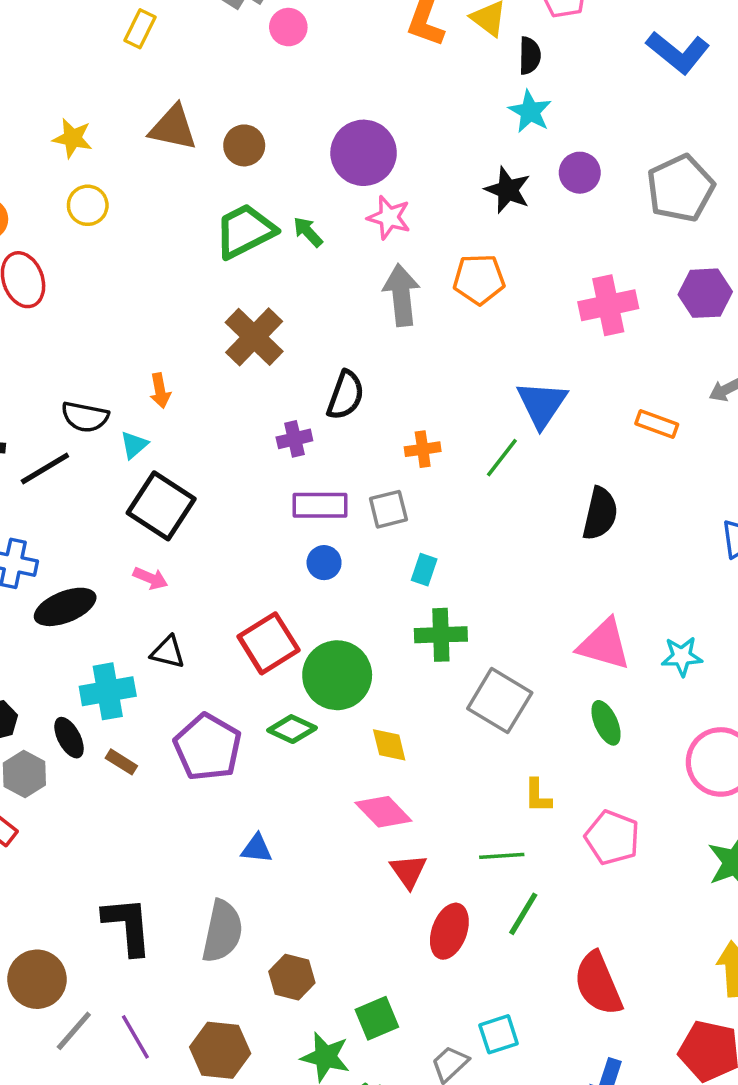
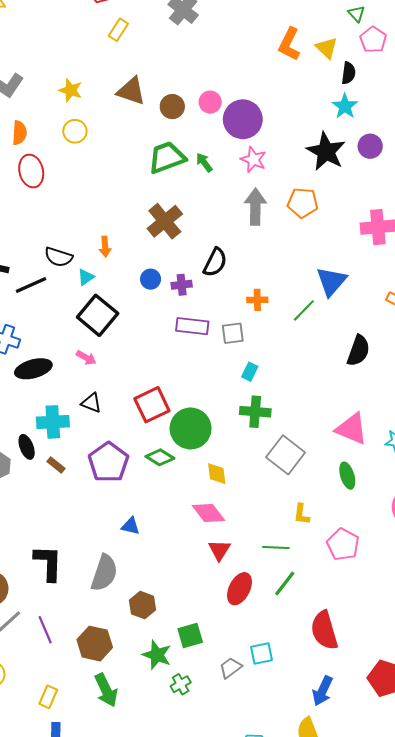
pink circle: (288, 27) -> (210, 102), moved
black star: (508, 190) -> (326, 151), size x1.4
blue circle: (324, 563) -> (151, 279), moved

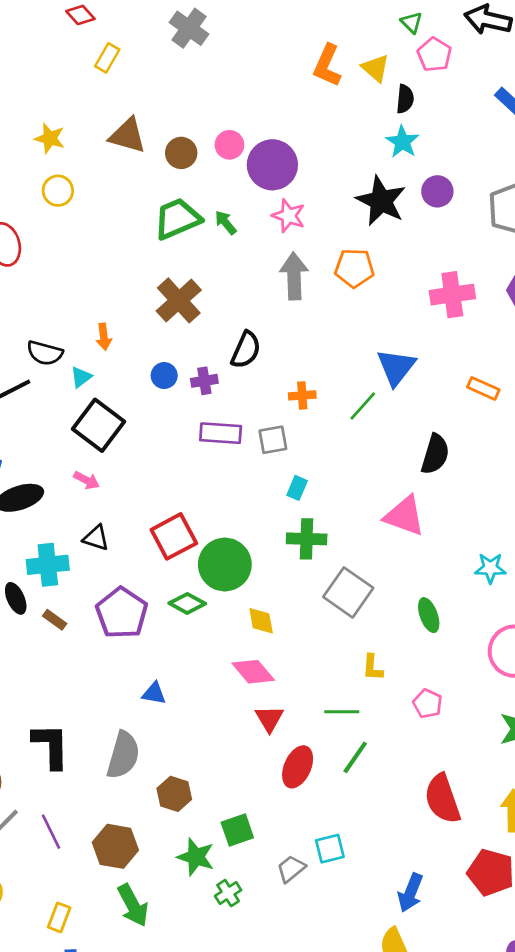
pink triangle: (352, 429) -> (404, 516), moved
pink pentagon: (343, 544) -> (428, 704), size x0.7
red semicircle: (324, 630) -> (442, 799), moved

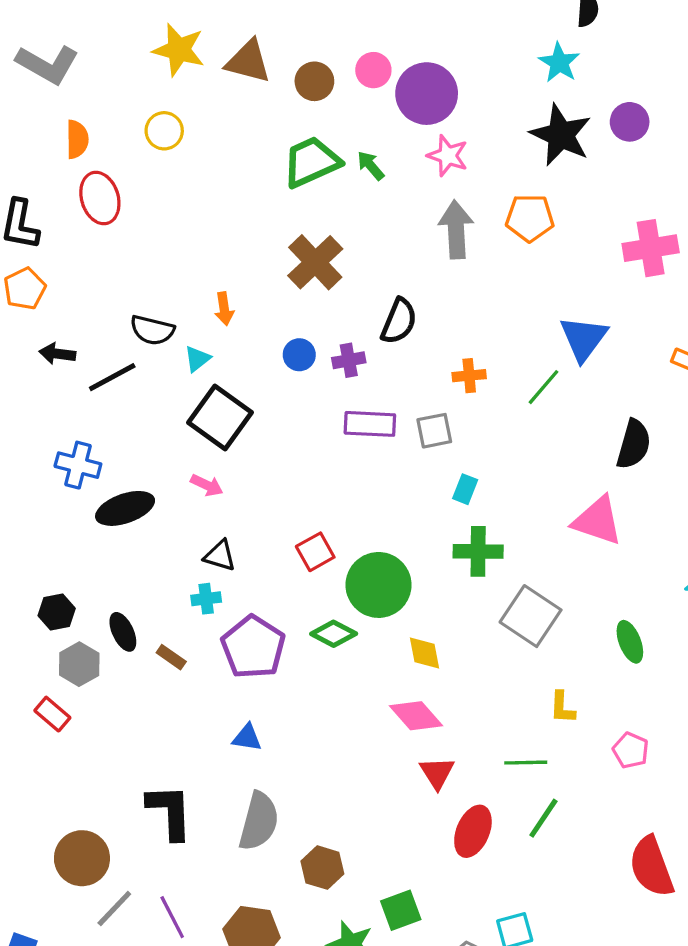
yellow star: (50, 138) -> (179, 50), moved, size x1.4
cyan star: (402, 142) -> (559, 63), moved
red square: (174, 536) -> (315, 552), size x0.7
cyan cross: (48, 565) -> (206, 599), moved, size x0.6
blue triangle: (154, 693) -> (247, 738), moved

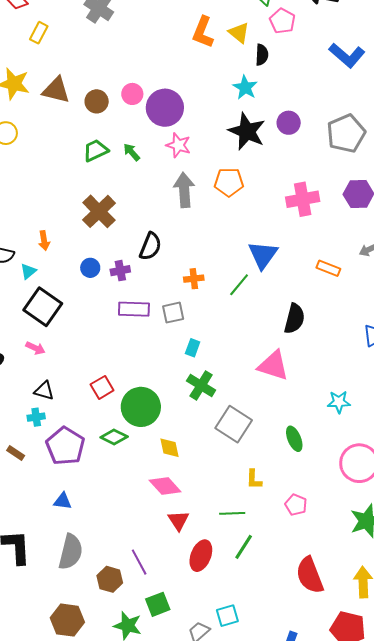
green trapezoid: (311, 162) -> (96, 151), size x0.7
green cross: (478, 551) -> (201, 385), turned 32
purple line: (172, 917) -> (139, 562), moved

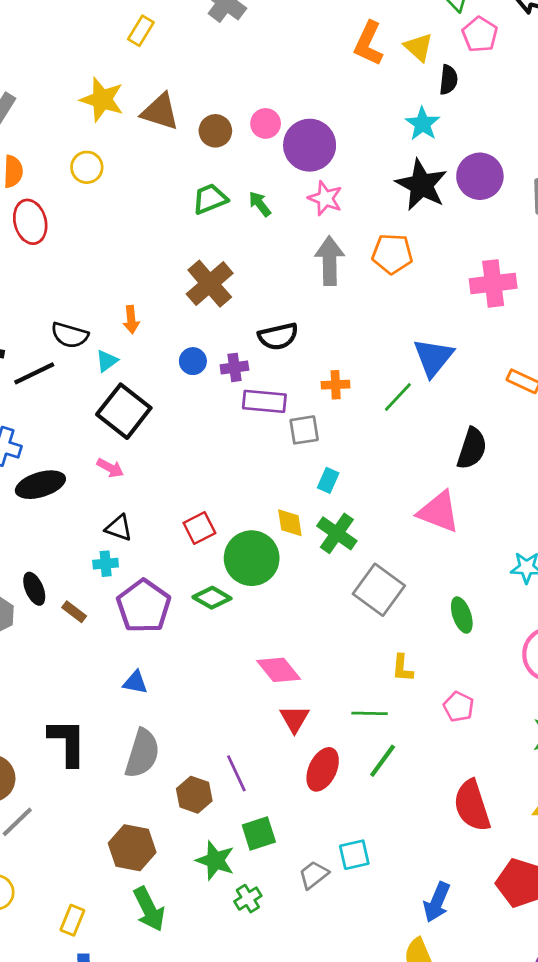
purple circle: (289, 123) -> (480, 176), size x1.4
black semicircle: (150, 246) -> (278, 336), turned 52
purple rectangle: (134, 309) -> (264, 401), moved
yellow diamond: (170, 448) -> (290, 523), moved

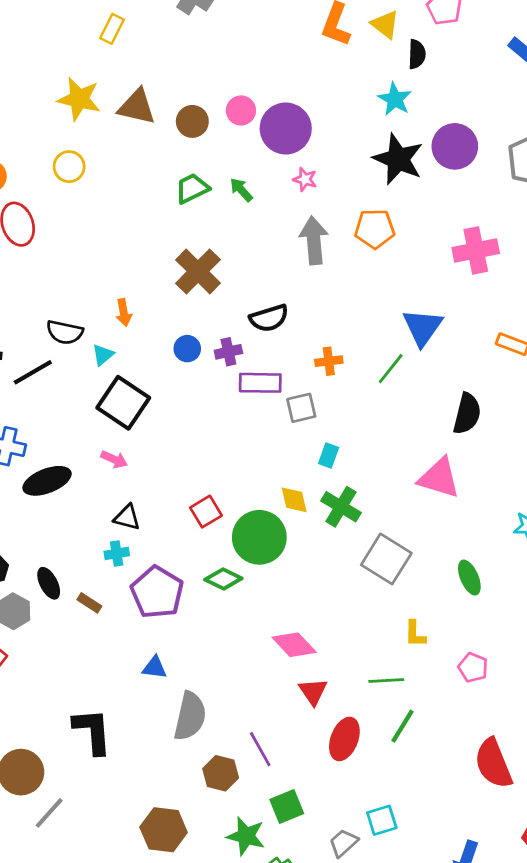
pink star: (325, 198) -> (305, 179), size x0.7
gray semicircle: (142, 753) -> (190, 716), moved

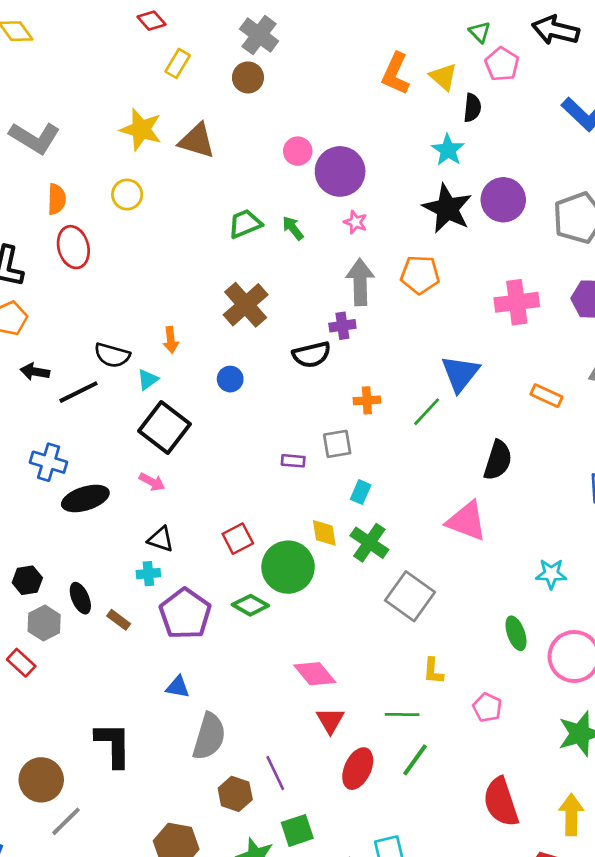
brown circle: (192, 121) -> (248, 77), moved
purple cross: (228, 352) -> (342, 326), moved
purple rectangle: (260, 383) -> (293, 461), moved, size x0.6
green ellipse: (469, 578) -> (516, 633), moved

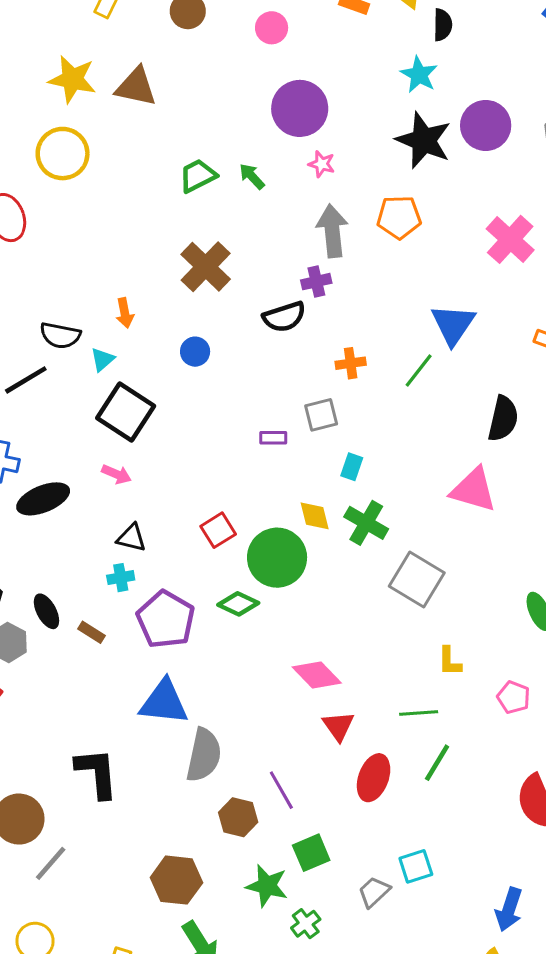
pink circle: (298, 151) -> (272, 28), moved
yellow circle: (127, 195) -> (63, 154), size x1.5
pink cross: (517, 302) -> (510, 239), turned -36
blue triangle: (178, 687) -> (164, 702), size x1.8

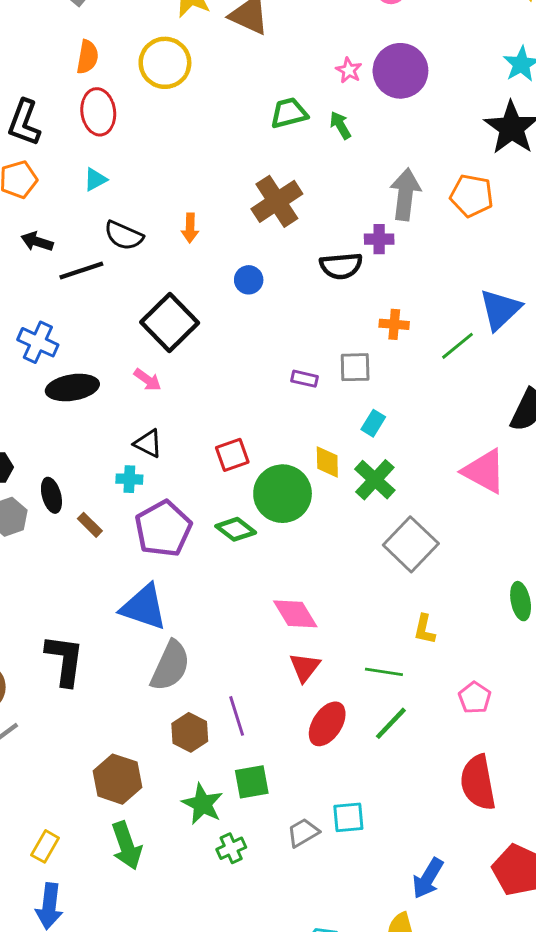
pink star: (322, 164) -> (349, 70), moved
cyan triangle: (102, 360) -> (95, 179), moved
pink pentagon: (514, 697) -> (475, 698), moved

